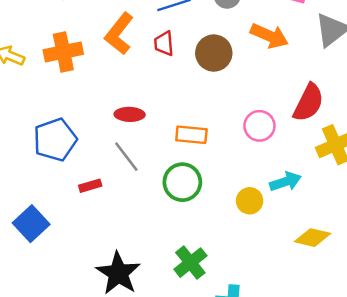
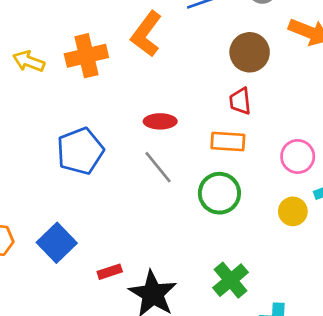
red trapezoid: (164, 44) -> (240, 101), moved
pink circle: (259, 126) -> (298, 156), moved
red rectangle: (90, 186) -> (110, 272), moved

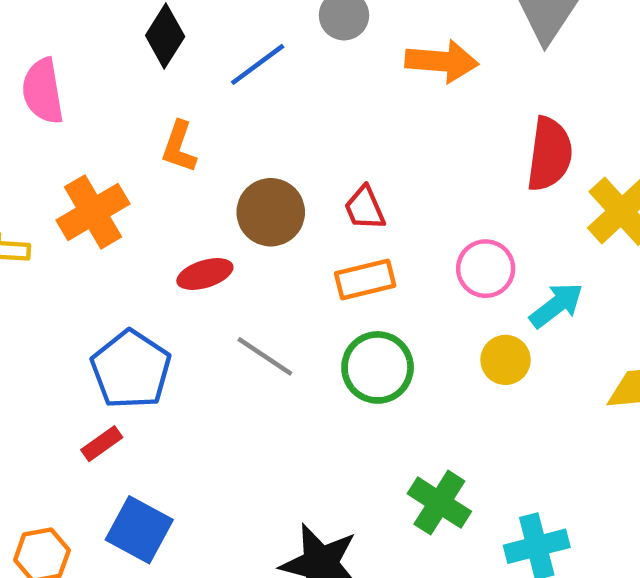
orange L-shape: (146, 34) -> (179, 147), size x0.7
brown circle: (250, 52) -> (271, 212), moved
red ellipse: (160, 121) -> (205, 274), moved
red rectangle: (110, 272) -> (102, 444), moved

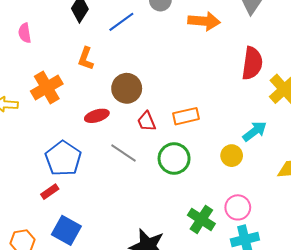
pink semicircle: (43, 91) -> (25, 33), size x0.7
red trapezoid: (365, 208) -> (146, 121), moved
pink circle: (486, 269) -> (238, 207), moved
orange rectangle: (365, 280) -> (186, 116), moved

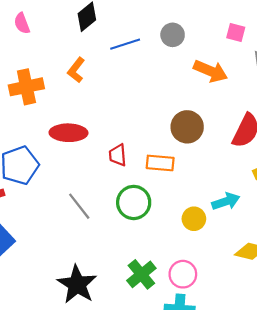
pink semicircle: (25, 33) -> (22, 23), turned -30
brown circle: (127, 88) -> (187, 127), moved
red ellipse: (97, 116) -> (68, 133), size x1.4
gray line: (123, 153) -> (79, 206), moved

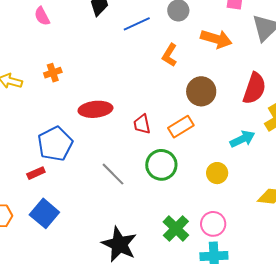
orange L-shape: (76, 70) -> (170, 55), moved
orange cross: (26, 87) -> (53, 73), size x0.6
orange rectangle: (160, 163) -> (181, 127), turned -30
cyan arrow: (226, 201) -> (242, 139), moved

